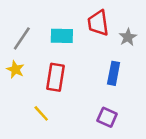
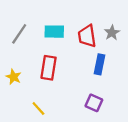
red trapezoid: (98, 23) -> (87, 36), moved
yellow star: (15, 69) -> (14, 77), moved
yellow line: (41, 113) -> (38, 108), moved

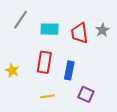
gray line: (19, 34) -> (21, 20), moved
blue rectangle: (100, 64) -> (69, 70), moved
yellow line: (38, 108) -> (47, 96), moved, turned -56

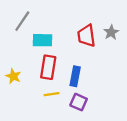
cyan rectangle: (50, 29) -> (43, 40), moved
purple square: (86, 94) -> (79, 102), moved
yellow line: (47, 96) -> (52, 94), moved

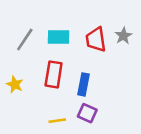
gray line: (22, 21) -> (25, 40), moved
cyan rectangle: (43, 40) -> (58, 37), moved
yellow line: (52, 94) -> (57, 121), moved

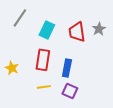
cyan rectangle: (58, 37) -> (47, 30), turned -66
gray line: (25, 40) -> (20, 18), moved
yellow line: (57, 121) -> (44, 87), moved

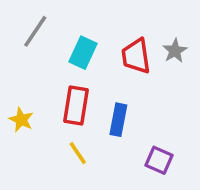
yellow line: (44, 87) -> (78, 153), turned 64
purple square: (70, 91) -> (159, 160), moved

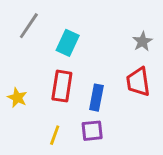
red trapezoid: (136, 56) -> (138, 82), moved
yellow line: (78, 153) -> (55, 135), moved, turned 54
purple square: (159, 160) -> (92, 131), moved, turned -30

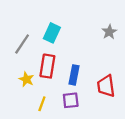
gray line: (29, 26) -> (22, 44), moved
red trapezoid: (138, 82) -> (106, 86), moved
yellow star: (17, 98) -> (26, 79), moved

